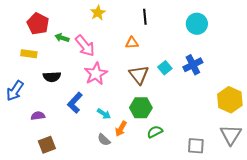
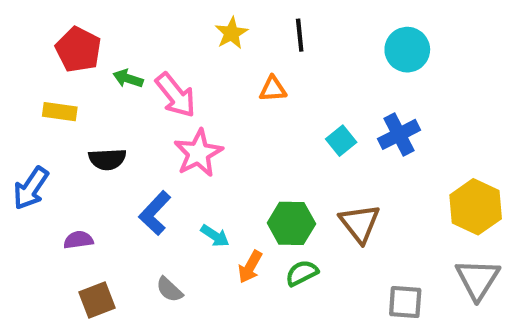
yellow star: (98, 13) -> (231, 33), moved
brown triangle: (139, 75) -> (360, 223), moved
green semicircle: (155, 132) -> (302, 273), moved
gray semicircle: (104, 140) -> (169, 290), moved

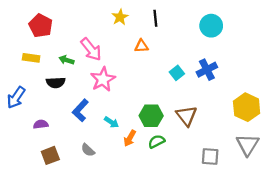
green arrow: (128, 79) -> (66, 60), moved

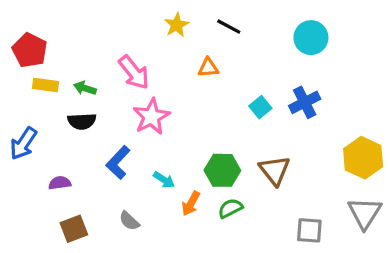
black line: (155, 18) -> (229, 27), turned -56
red pentagon: (41, 26) -> (30, 50), moved
green arrow: (66, 60) -> (85, 88), moved

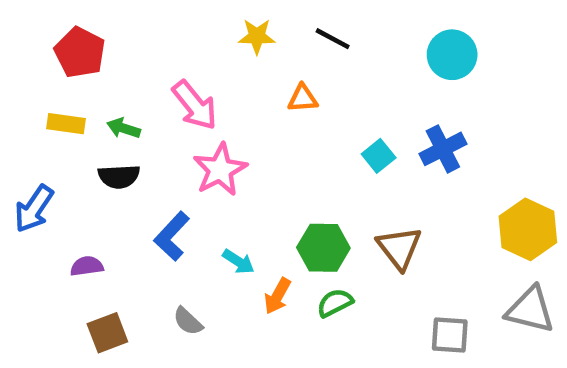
yellow star: (177, 25) -> (257, 36), turned 30
red pentagon: (30, 50) -> (80, 52), moved
gray triangle: (365, 213) -> (530, 310), turned -48

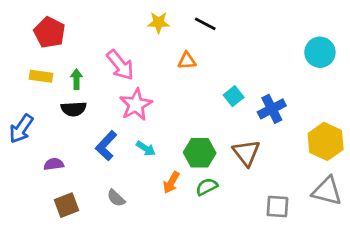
cyan circle: (452, 55) -> (320, 52), moved
green arrow: (124, 128) -> (76, 79), turned 72
blue cross: (443, 149) -> (272, 109), moved
cyan arrow: (238, 262) -> (146, 149), moved

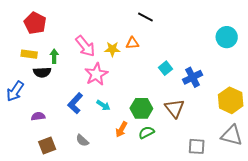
yellow star: (159, 23) -> (112, 49), moved
black semicircle: (74, 109) -> (42, 72), moved

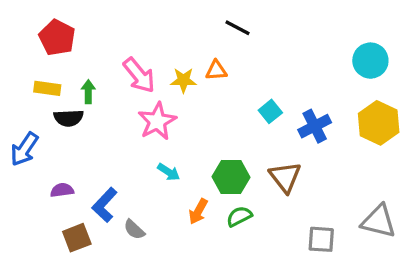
yellow hexagon: (231, 100) -> (379, 123), moved
blue L-shape: (75, 103) -> (105, 205), moved

